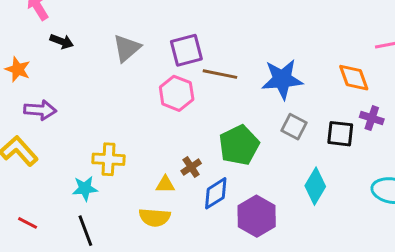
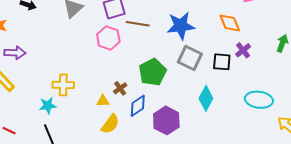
purple cross: (372, 118) -> (243, 50), turned 35
gray square: (294, 127) -> (190, 58), size x1.4
yellow semicircle: (155, 217) -> (110, 124), moved, turned -55

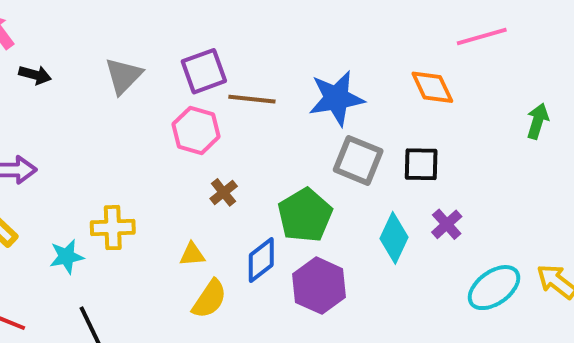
purple cross: (243, 50) -> (447, 224), moved
green pentagon: (153, 72) -> (305, 215), moved
brown cross: (120, 88) -> (224, 192), moved
cyan ellipse: (259, 100) -> (494, 288), moved, turned -40
cyan star: (48, 106) -> (67, 257), moved

